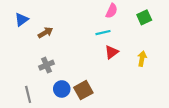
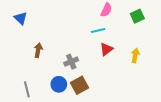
blue triangle: (22, 20) -> (21, 18), turned -40
brown arrow: (45, 33) -> (38, 50), moved, turned -48
gray cross: (47, 65) -> (71, 62), moved

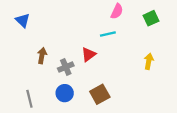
red triangle: (106, 49) -> (88, 54), moved
gray cross: (71, 62) -> (66, 67), moved
brown square: (79, 85) -> (100, 94), moved

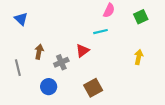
blue circle: (65, 93) -> (49, 87), moved
gray line: (29, 99) -> (18, 68), moved

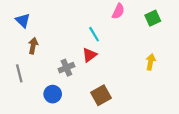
cyan line: (101, 32) -> (94, 34), moved, turned 72
brown arrow: (39, 52) -> (33, 46), moved

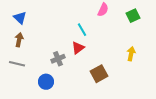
brown arrow: (33, 46) -> (19, 40), moved
gray line: (19, 73) -> (17, 64), turned -63
brown square: (101, 95) -> (99, 74), moved

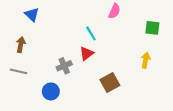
green square: (133, 16) -> (152, 28), moved, turned 32
blue triangle: (20, 18) -> (32, 14), moved

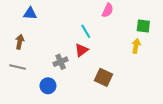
blue triangle: (32, 14) -> (30, 13), turned -40
yellow arrow: (146, 60) -> (136, 46), moved
brown square: (110, 83) -> (104, 77), turned -36

